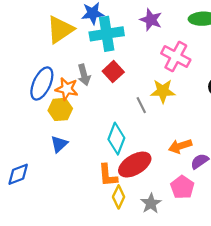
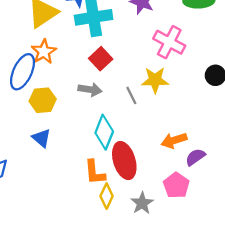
gray arrow: (84, 75) -> (90, 90), moved, turned -66
orange star: (67, 89) -> (44, 52), moved, turned 30
blue triangle: (59, 144) -> (41, 138), turned -36
red ellipse: (135, 165) -> (124, 161), turned -76

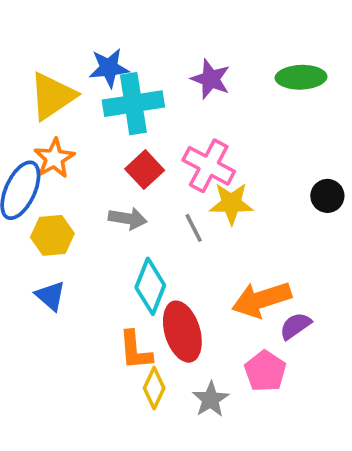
pink cross: (169, 42) -> (209, 166), moved
orange arrow: (174, 140) -> (261, 300), size x1.4

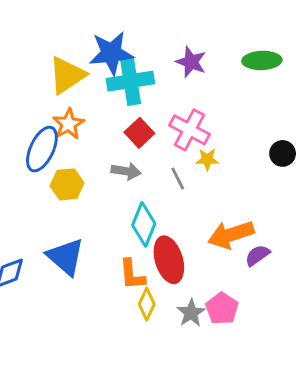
blue star: (109, 68) -> (111, 53), size x1.4
yellow star: (231, 203) -> (207, 159), size x0.7
blue triangle: (50, 296) -> (66, 257), moved, size x1.6
pink pentagon: (265, 371) -> (222, 308), moved

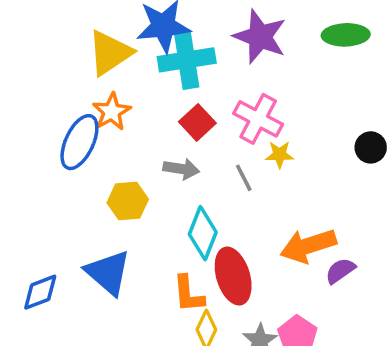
purple star: (191, 62) -> (260, 37), size x1.4
yellow hexagon: (67, 184) -> (128, 201), moved

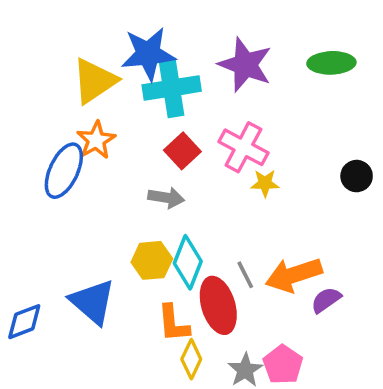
gray line: (244, 178) -> (245, 275), moved
yellow hexagon: (128, 201) -> (152, 260), moved

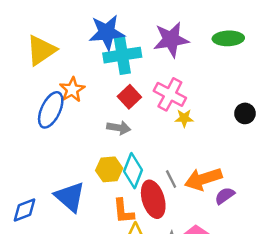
purple star: (245, 65) -> (171, 40), turned -30
yellow triangle: (94, 81) -> (41, 50), moved

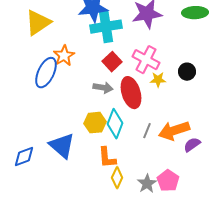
black circle: (245, 113) -> (187, 72), moved
gray line: (171, 179) -> (147, 131), turned 49
red ellipse: (153, 199) -> (131, 93), moved

